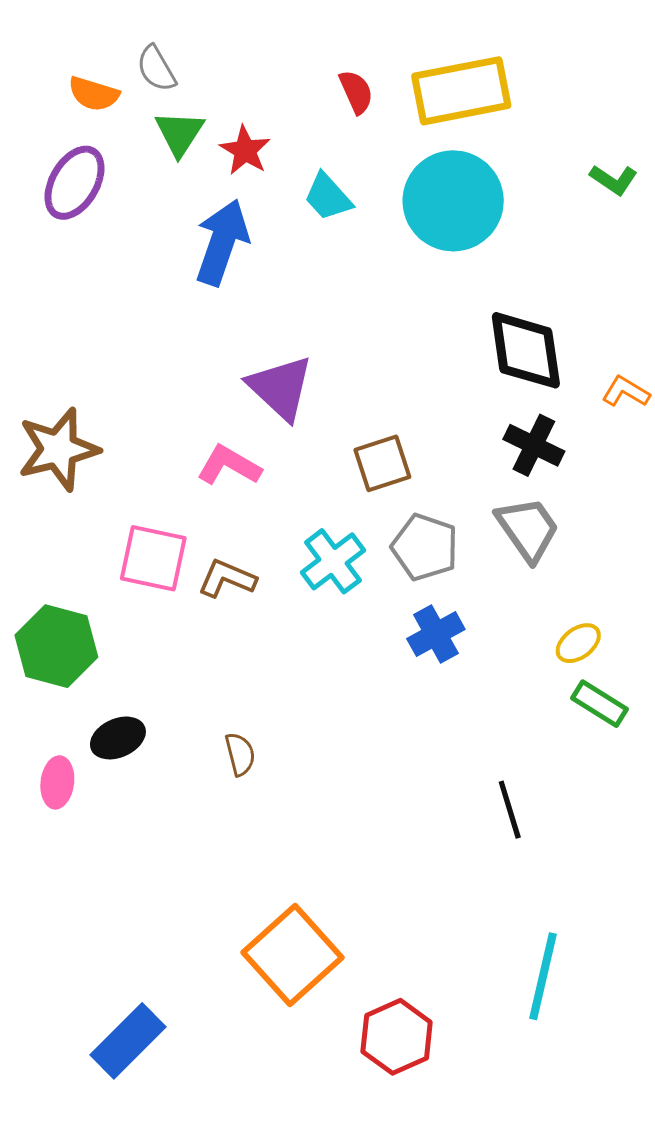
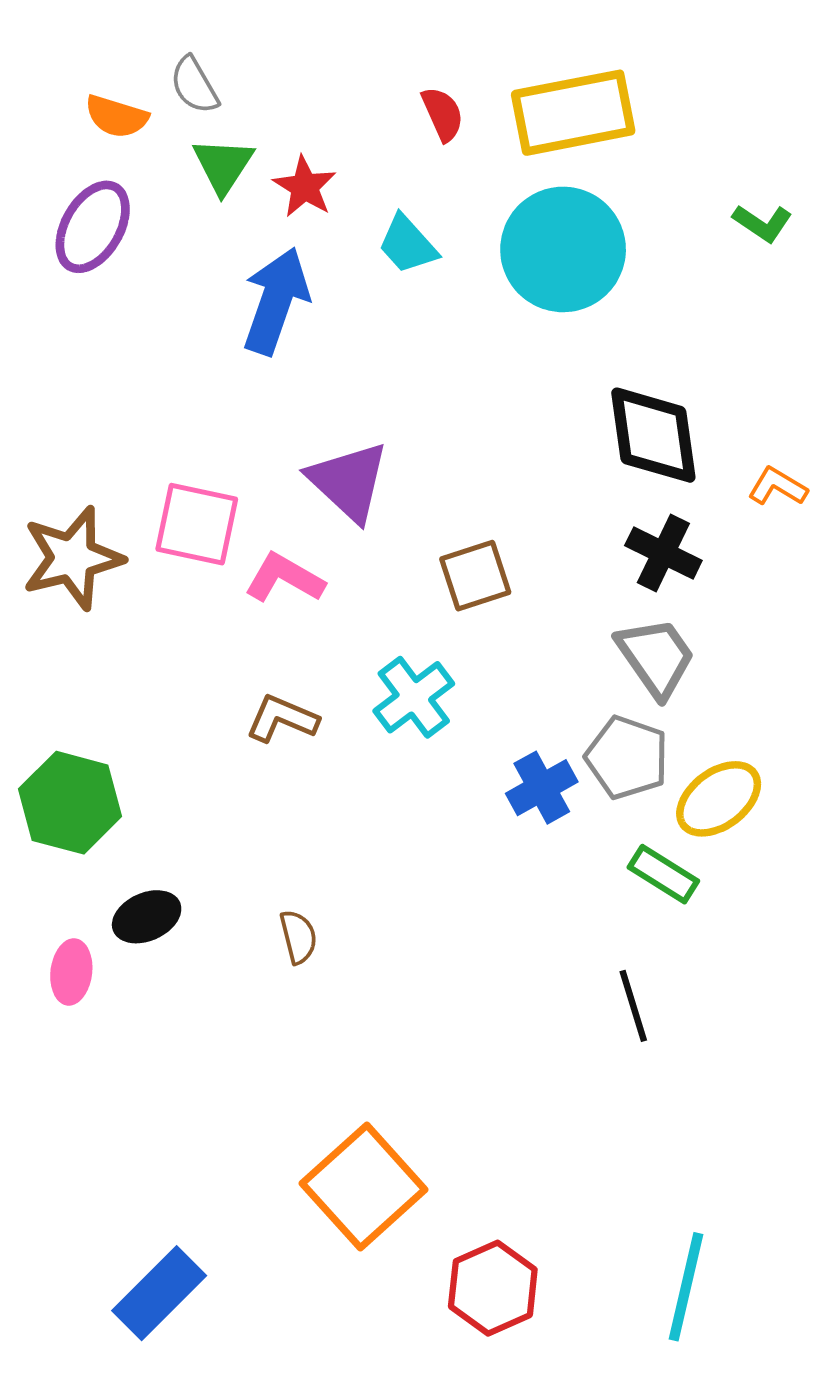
gray pentagon: (425, 547) -> (627, 757), moved
pink square: (153, 558) -> (197, 524), moved
yellow ellipse: (578, 643) -> (719, 799), size x1.5
green rectangle: (599, 704) -> (663, 874), moved
cyan line: (543, 976) -> (686, 1287), moved

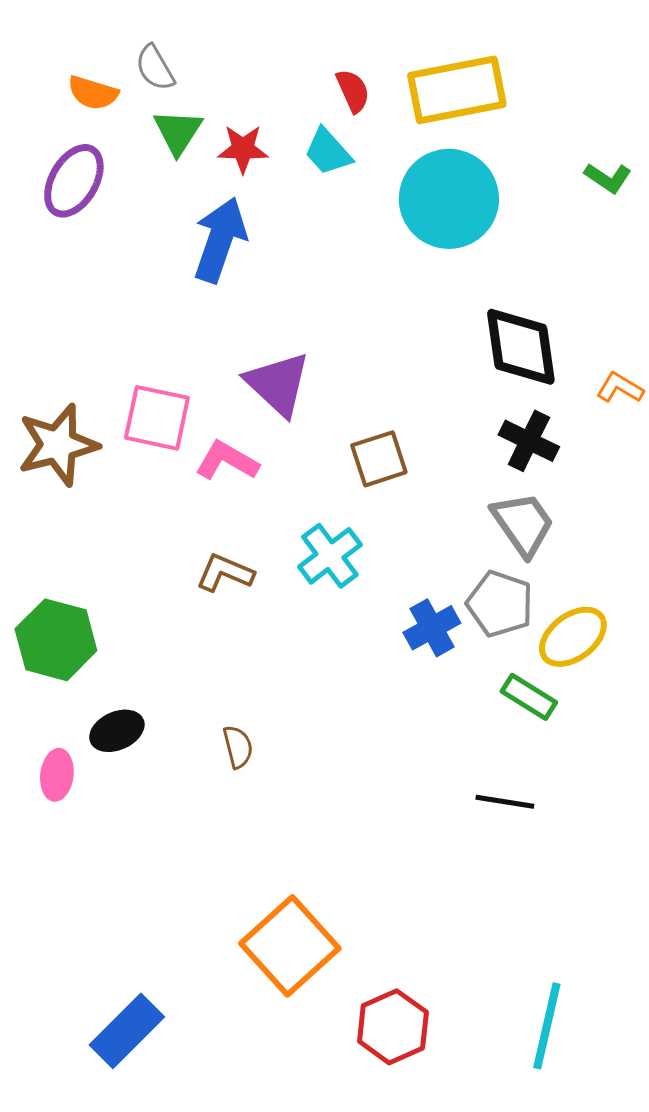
red star: (305, 187) -> (243, 149), turned -30
cyan trapezoid: (408, 244) -> (328, 152), moved
black line: (633, 1006) -> (505, 802), turned -64

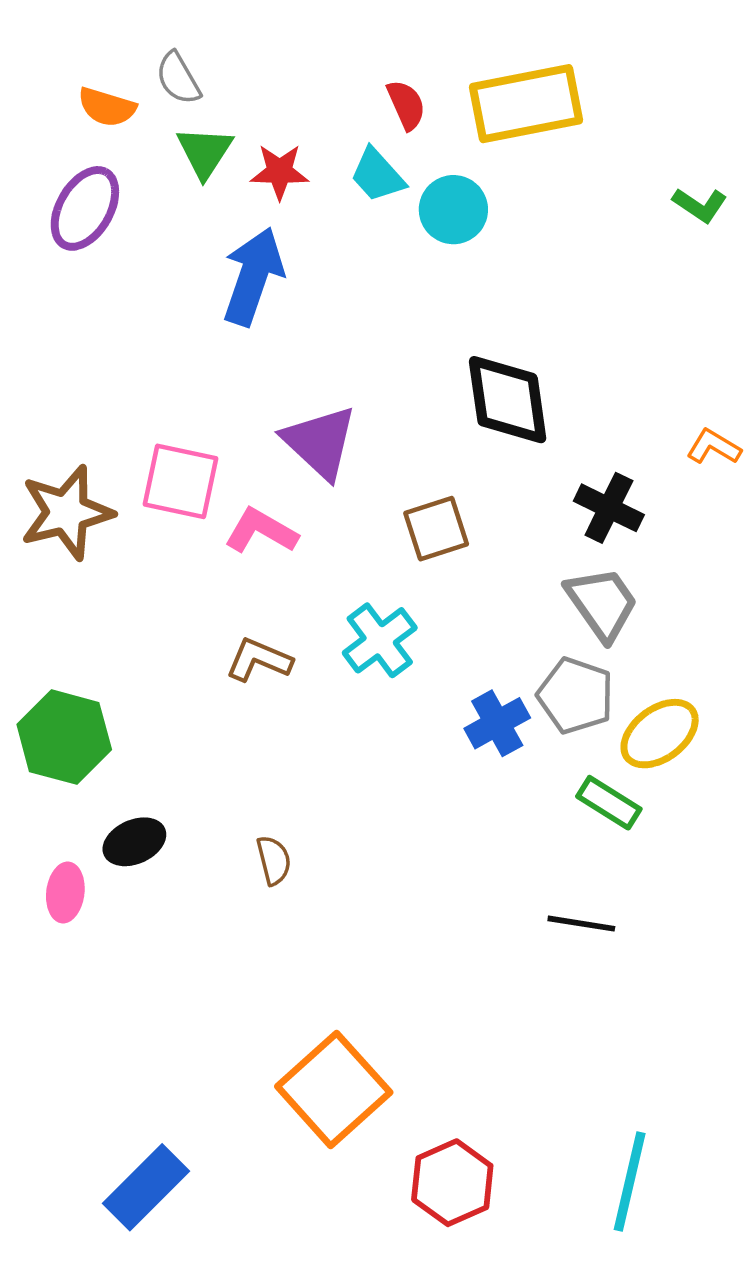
cyan circle: (449, 199) -> (453, 210), moved, size x0.6
black diamond: (521, 347) -> (508, 400), moved

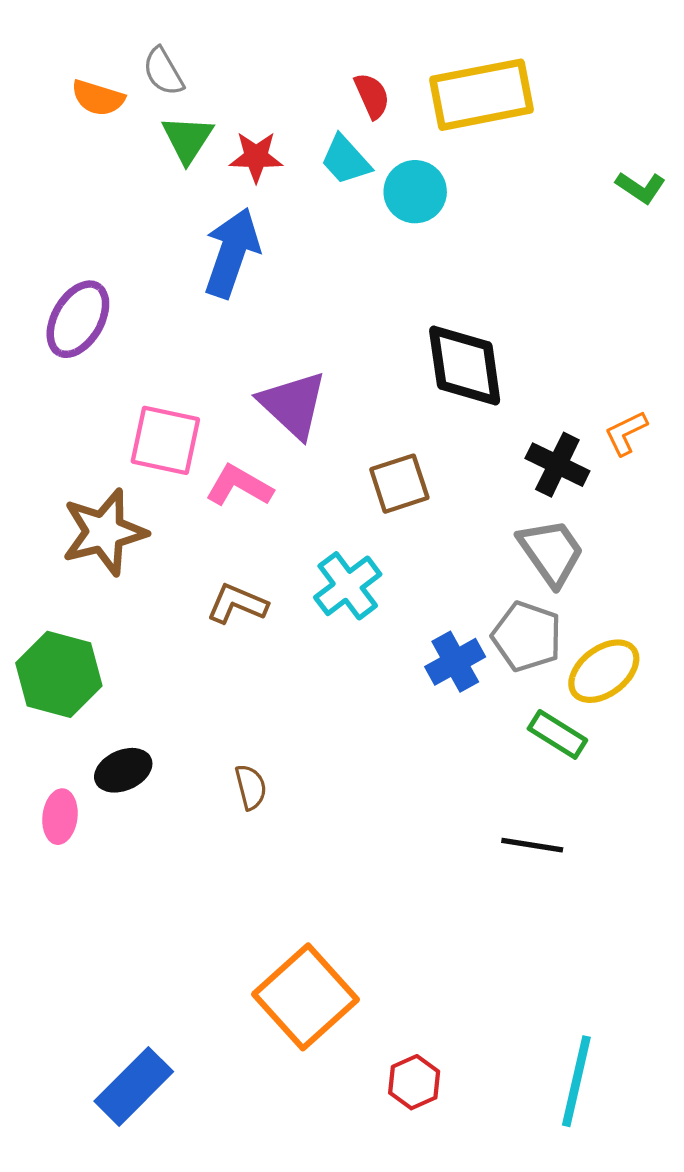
purple ellipse: (85, 208) -> (78, 319), moved
orange L-shape: (714, 447) -> (626, 433), moved, turned -57
brown star: (66, 512) -> (104, 532), moved
red hexagon: (452, 1183) -> (414, 1082), size x0.7

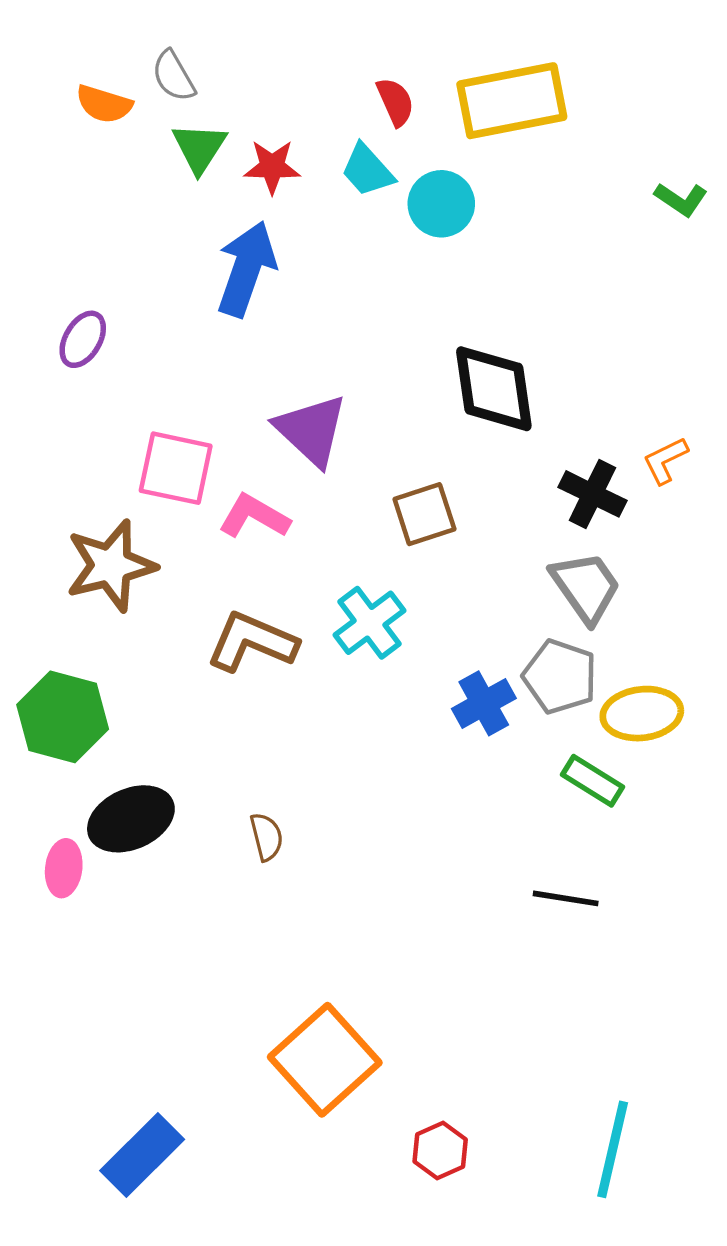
purple ellipse: (78, 319) -> (83, 339), size x0.7
brown L-shape: (237, 604) -> (252, 642), size x1.4
yellow ellipse: (604, 671) -> (642, 714), turned 30
black ellipse: (123, 770) -> (131, 819), size x1.4

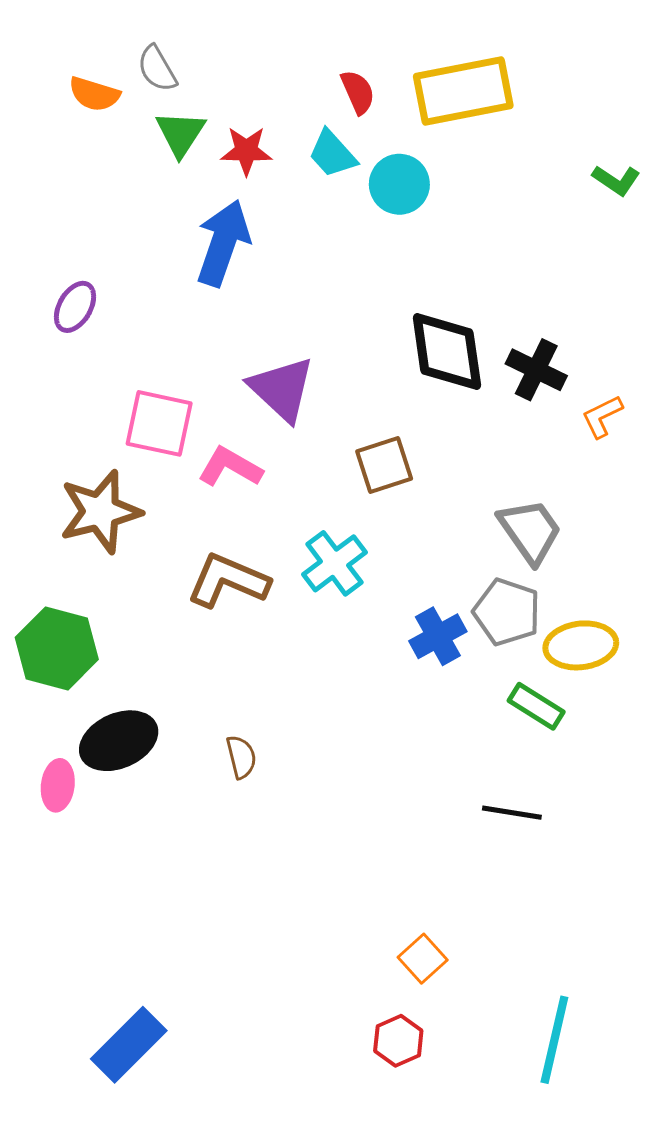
black cross: (593, 494) -> (536, 370), moved
orange square: (325, 1060) -> (423, 959), moved, size x0.5

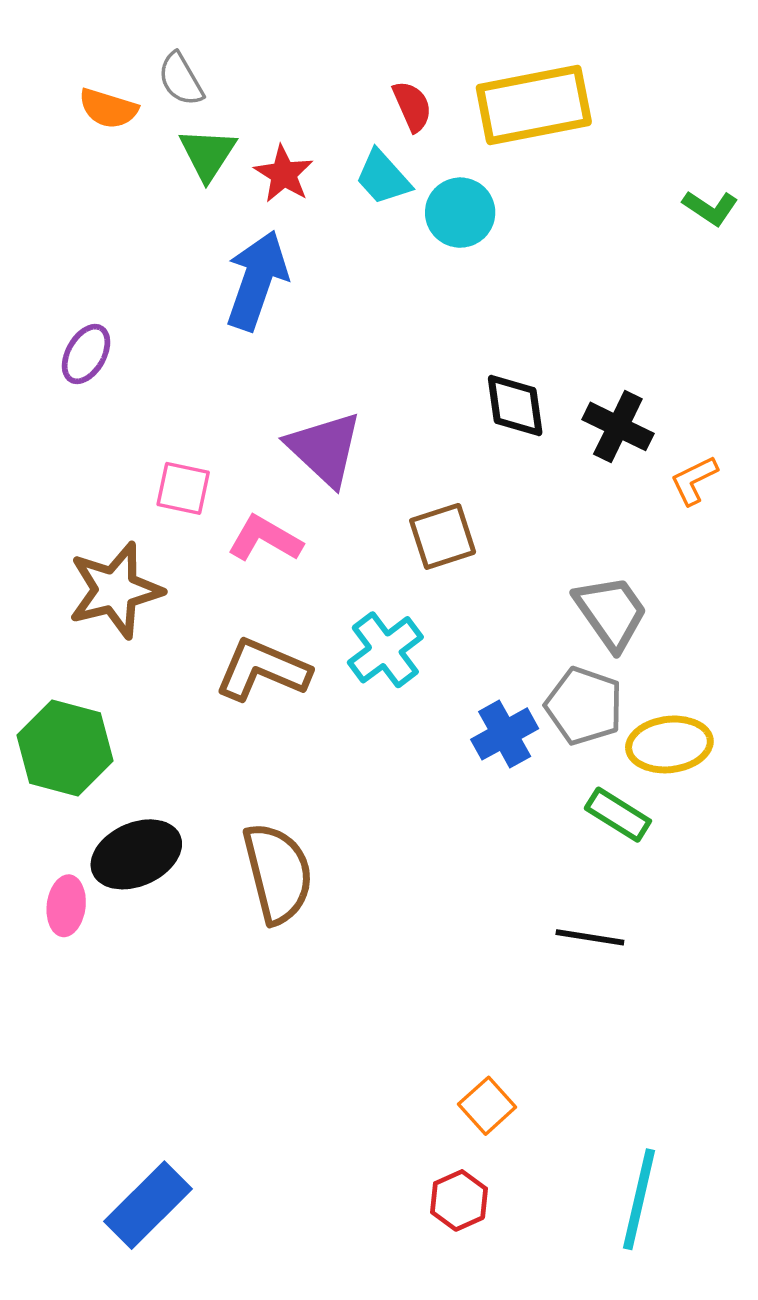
red star: (246, 151) -> (284, 174), turned 30
black diamond: (447, 351) -> (515, 405), size x0.7
pink square: (159, 423) -> (183, 488), size x0.7
brown semicircle: (241, 757) -> (278, 873), size x2.0

